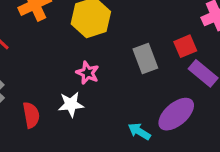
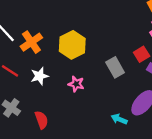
white star: (71, 104) -> (39, 76), moved

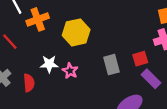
white star: (39, 76) -> (49, 64), moved
red semicircle: (42, 120) -> (29, 83), moved

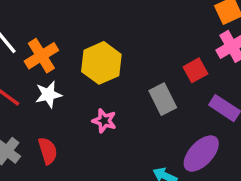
red square: (140, 59) -> (195, 70), moved
white star: (49, 64) -> (48, 95), moved

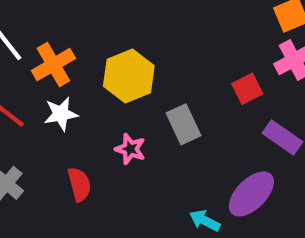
gray rectangle: (163, 99) -> (183, 124), moved
red semicircle: (48, 151) -> (79, 184), moved

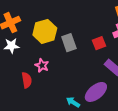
gray rectangle: (183, 124) -> (69, 43), moved
red semicircle: (79, 184) -> (27, 80), moved

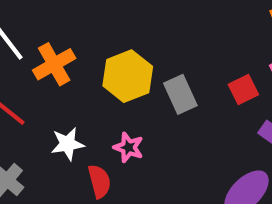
white star: (11, 46) -> (68, 144), moved

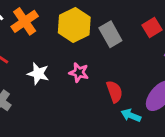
white star: (68, 144) -> (38, 74), turned 30
red semicircle: (99, 181) -> (115, 92), moved

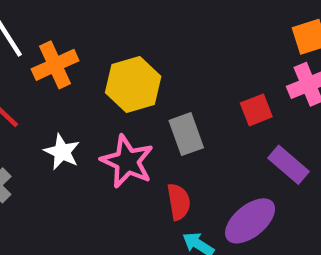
gray rectangle: (110, 34) -> (186, 134), moved
pink star: (79, 72) -> (127, 161), size x1.6

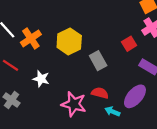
pink star: (127, 161) -> (74, 104), moved
red semicircle: (179, 202) -> (100, 93), turned -56

